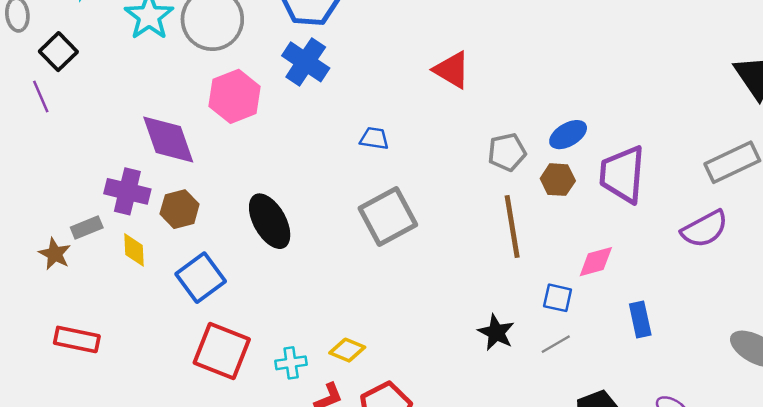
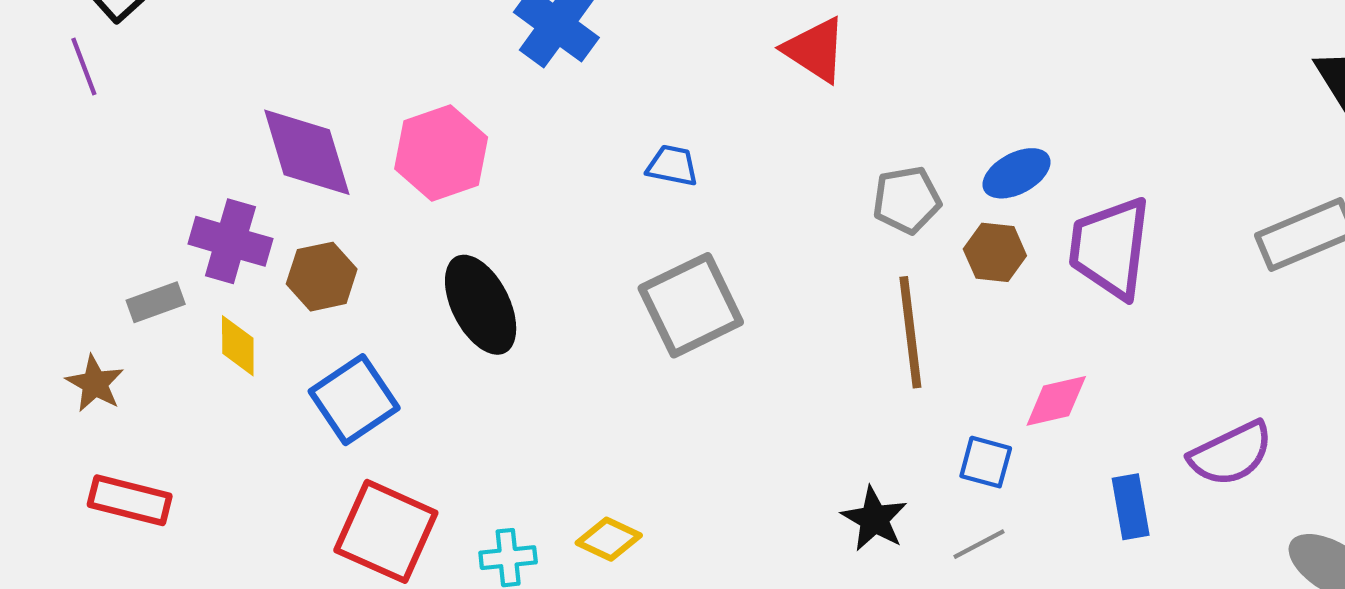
pink hexagon: (235, 96) -> (441, 153), moved
purple semicircle: (705, 229) -> (1231, 454), moved
brown star: (55, 254) -> (95, 384), moved

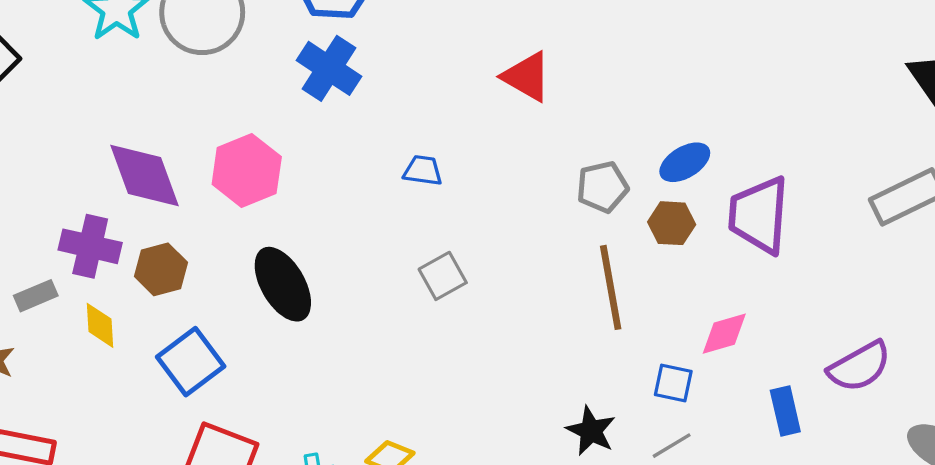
gray square: (691, 305) -> (443, 276), size x0.6

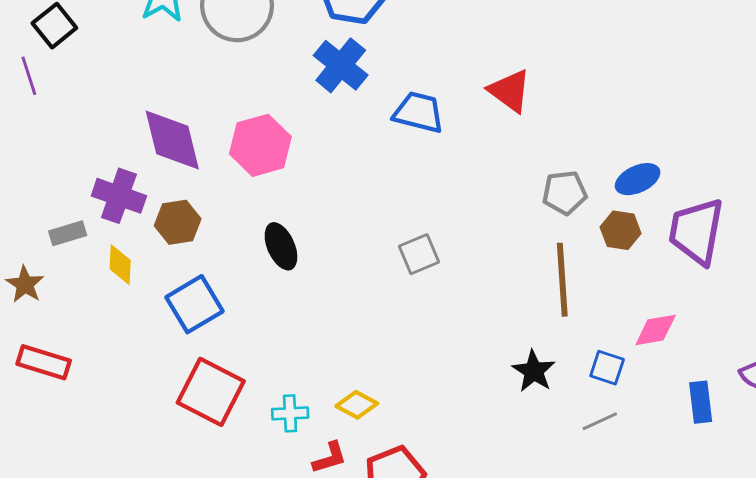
blue trapezoid: (423, 171) -> (419, 112), moved, size x1.5
black ellipse: (283, 284) -> (281, 246), size x0.7
black star: (591, 431) -> (534, 371), moved

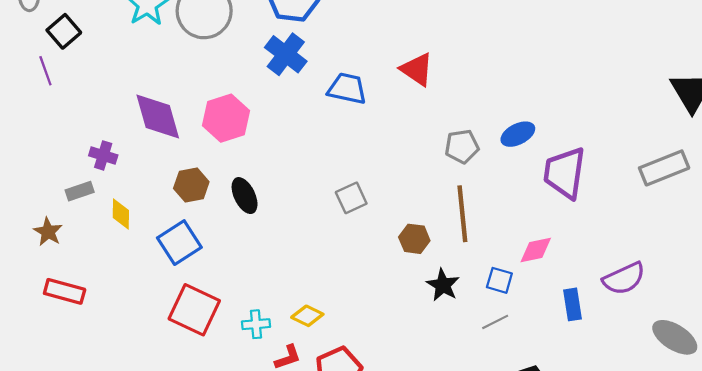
purple cross: (119, 196) -> (103, 155), moved, size x0.7
brown hexagon: (178, 222) -> (191, 185), moved
brown hexagon: (621, 230) -> (414, 239), moved

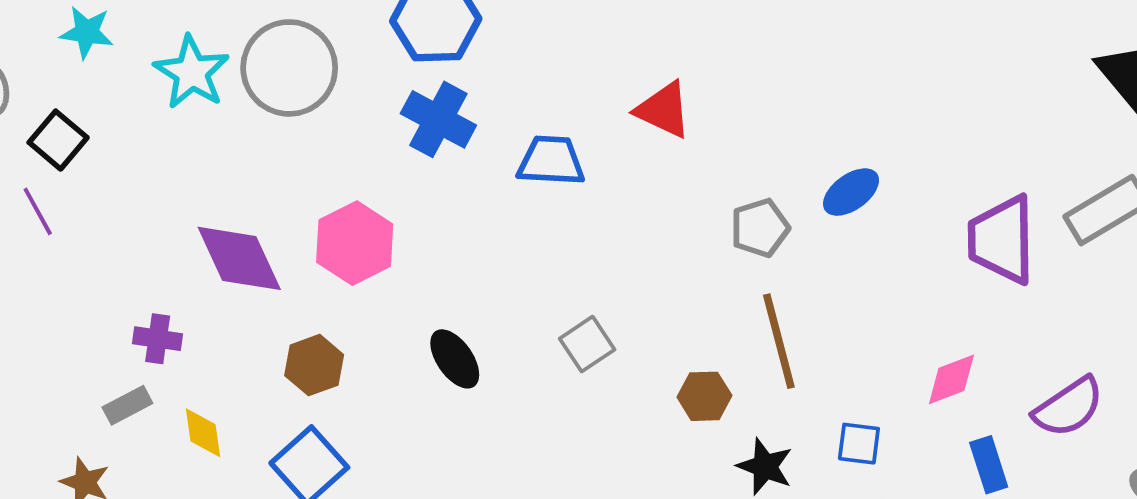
purple trapezoid: (565, 173) -> (1002, 240), moved
black ellipse: (245, 196) -> (455, 359), moved
pink diamond: (536, 250) -> (951, 379), moved

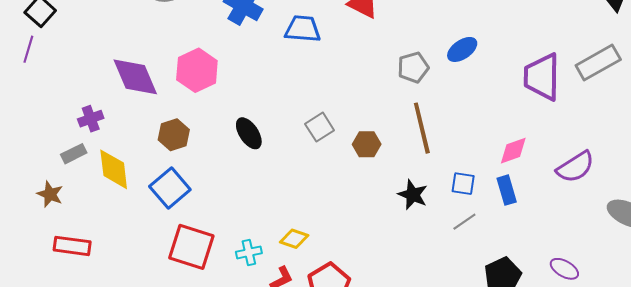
purple line: (38, 211) -> (28, 49), turned 44
purple cross: (158, 339) -> (91, 119), turned -30
brown hexagon: (704, 396) -> (367, 144), moved
yellow diamond: (203, 433) -> (114, 169), size x1.5
blue rectangle: (989, 465) -> (507, 190), moved

